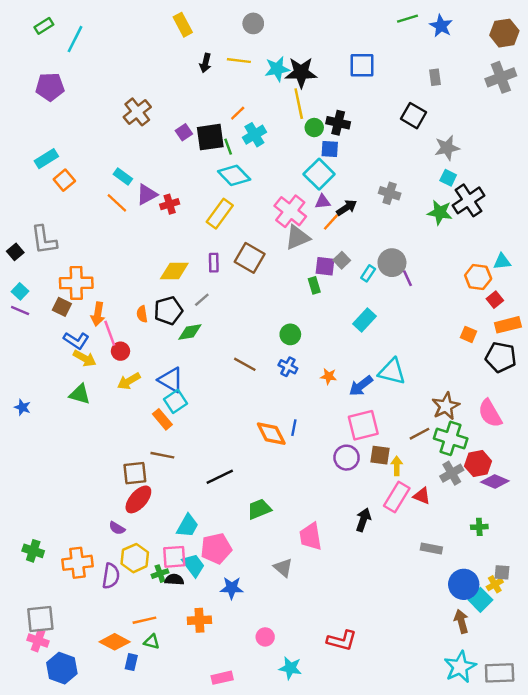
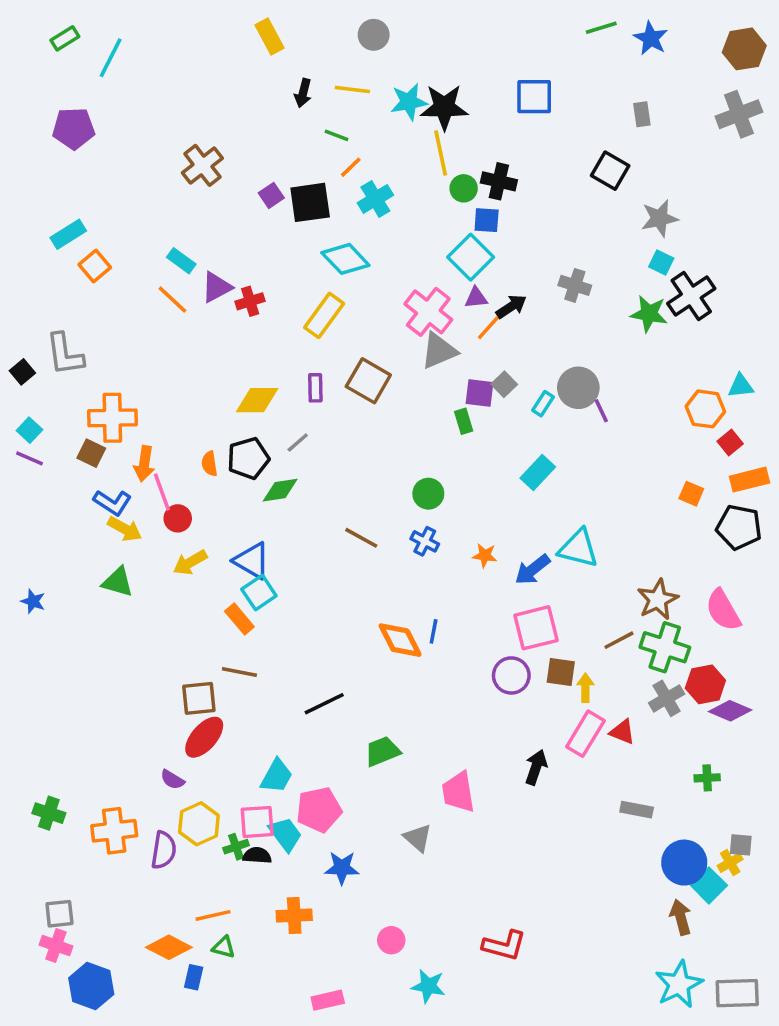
green line: (228, 147) -> (337, 135), moved, turned -49
gray square: (40, 619) -> (59, 914), size x0.7

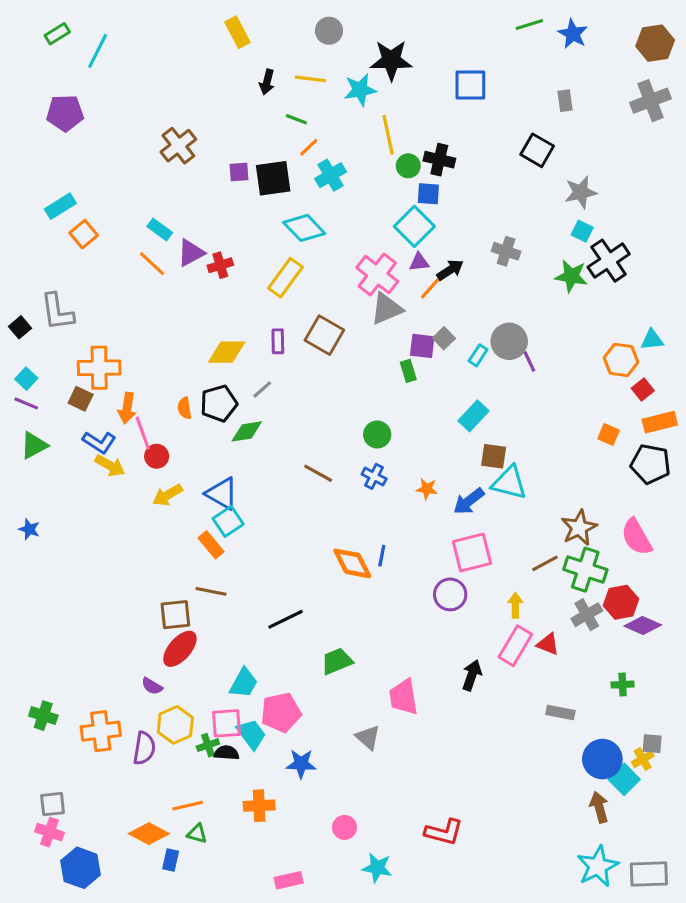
black star: (444, 107) -> (391, 60), moved
purple square: (271, 195) -> (239, 172), turned 30
green triangle: (118, 582) -> (34, 445), moved, turned -44
brown square: (561, 672) -> (494, 456), moved

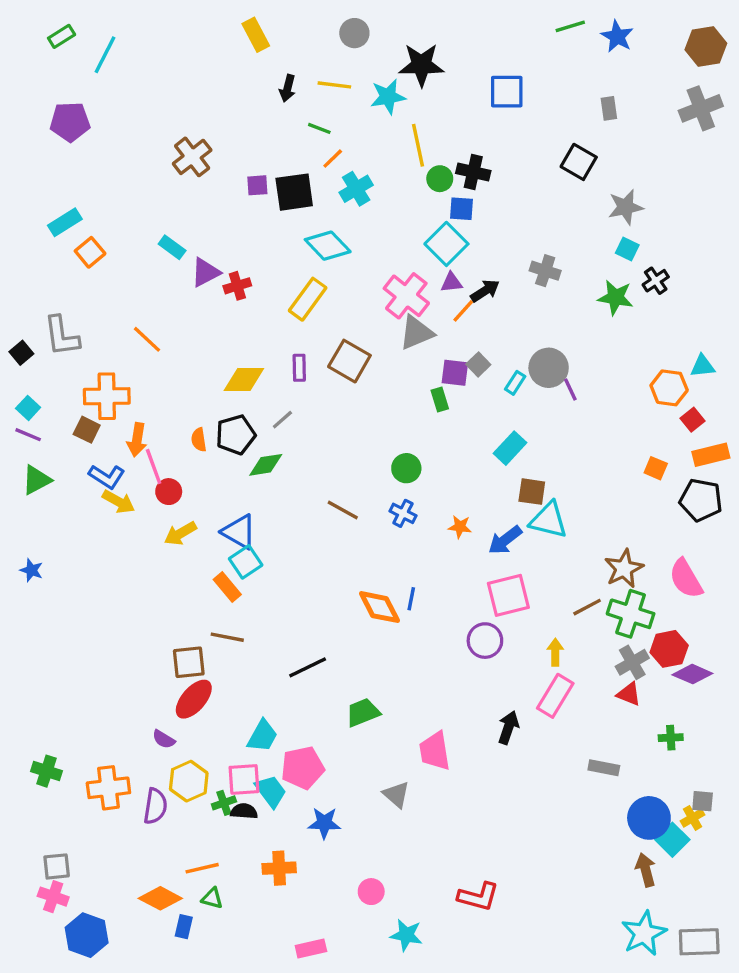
black cross: (609, 261) -> (656, 281), size x0.6
orange line: (152, 264) -> (147, 339), moved
red triangle: (548, 644) -> (629, 694), moved

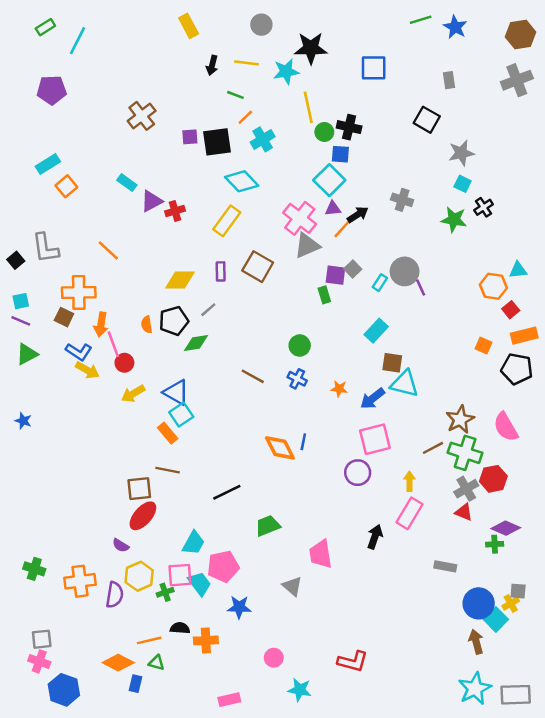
cyan square: (28, 408) -> (21, 301), turned 35
purple diamond: (692, 674) -> (506, 528), moved
black semicircle: (244, 811) -> (180, 628), moved

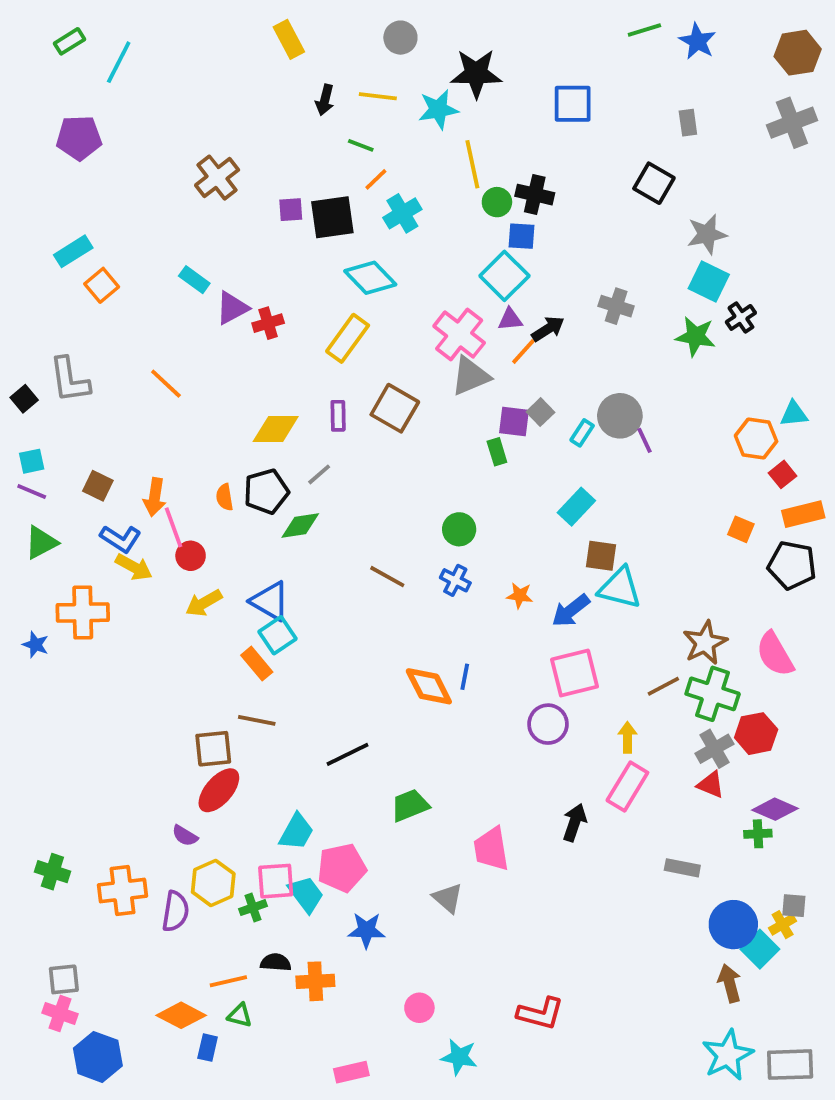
cyan square: (463, 184) -> (709, 282), size x1.5
orange cross: (79, 292) -> (83, 613), moved

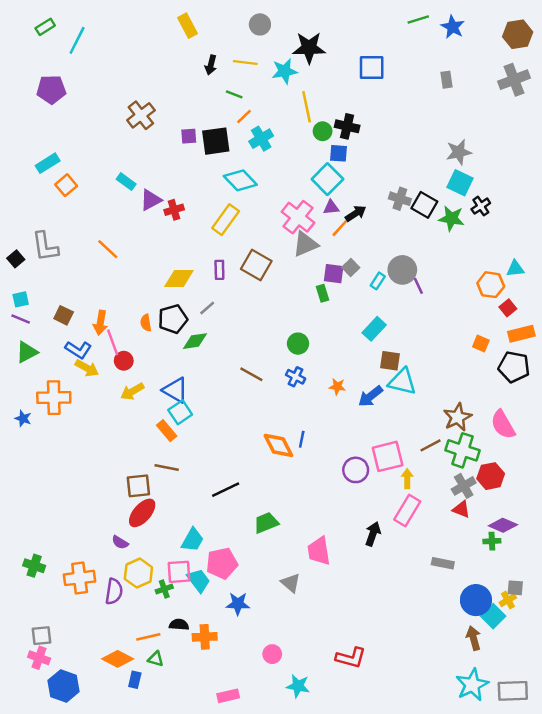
black square: (654, 183) -> (424, 205), moved
pink square: (574, 673) -> (388, 456), moved

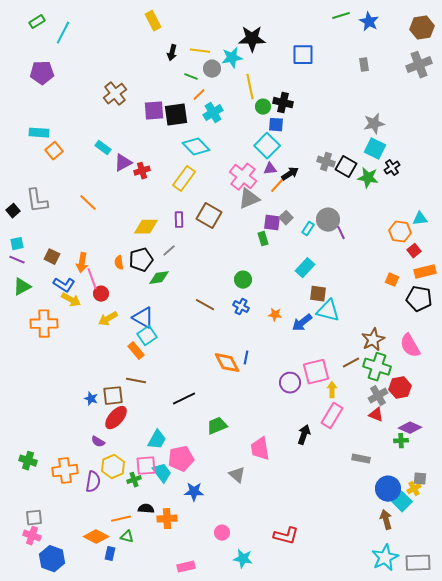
gray circle: (260, 24) -> (212, 69), moved
purple square: (189, 136) -> (154, 111), size x1.5
cyan rectangle: (48, 163) -> (39, 133), turned 36
blue star: (23, 418) -> (91, 399), moved

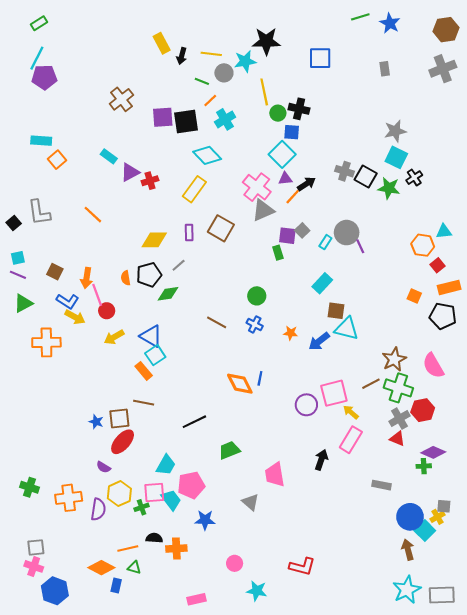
yellow rectangle: (153, 21) -> (162, 43), moved
cyan line: (63, 33) -> (37, 58), moved
yellow arrow: (332, 390) -> (351, 412), turned -49

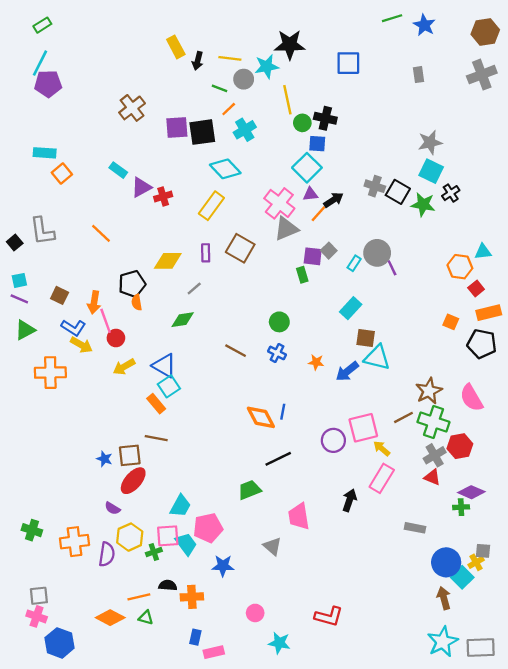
black pentagon: (149, 275) -> (132, 284), moved
black line: (194, 422) -> (278, 459), moved
blue rectangle: (116, 586) -> (195, 637), moved

